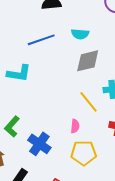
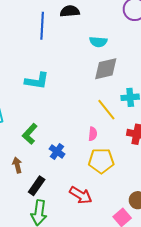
blue line: (41, 40) -> (42, 26), moved, turned -68
blue cross: (39, 144) -> (57, 151), size x0.7

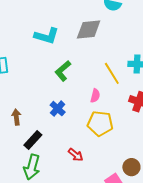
gray diamond: (106, 69) -> (89, 29), moved
green L-shape: (30, 134) -> (63, 71), moved
red arrow: (81, 195) -> (76, 155), size x0.7

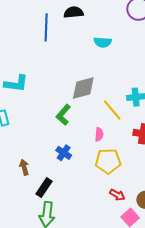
gray diamond: (89, 29) -> (83, 88), moved
cyan L-shape: (47, 36) -> (16, 83), moved
red arrow: (76, 155) -> (117, 195), moved

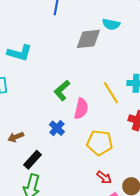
gray diamond: (83, 88) -> (88, 39), moved
pink semicircle: (99, 134) -> (81, 109), moved, size x1.5
brown arrow: (24, 167) -> (16, 137), turned -105

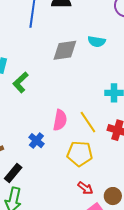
cyan semicircle: (111, 24) -> (97, 41), moved
green L-shape: (62, 90) -> (21, 82), moved
yellow line: (111, 93) -> (88, 122), moved

